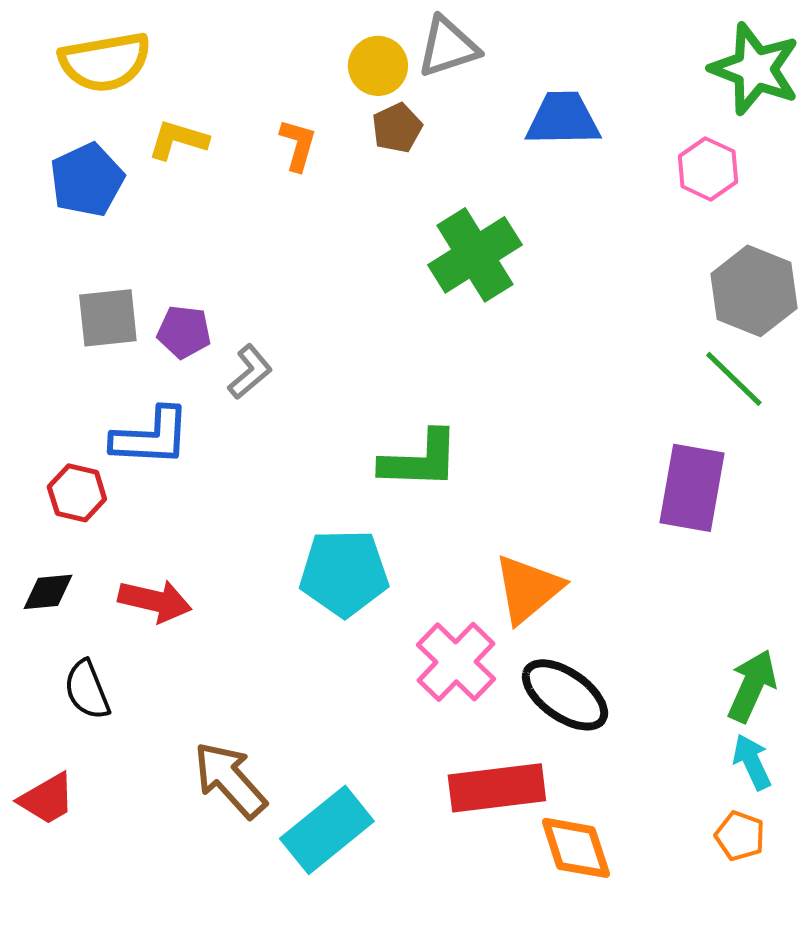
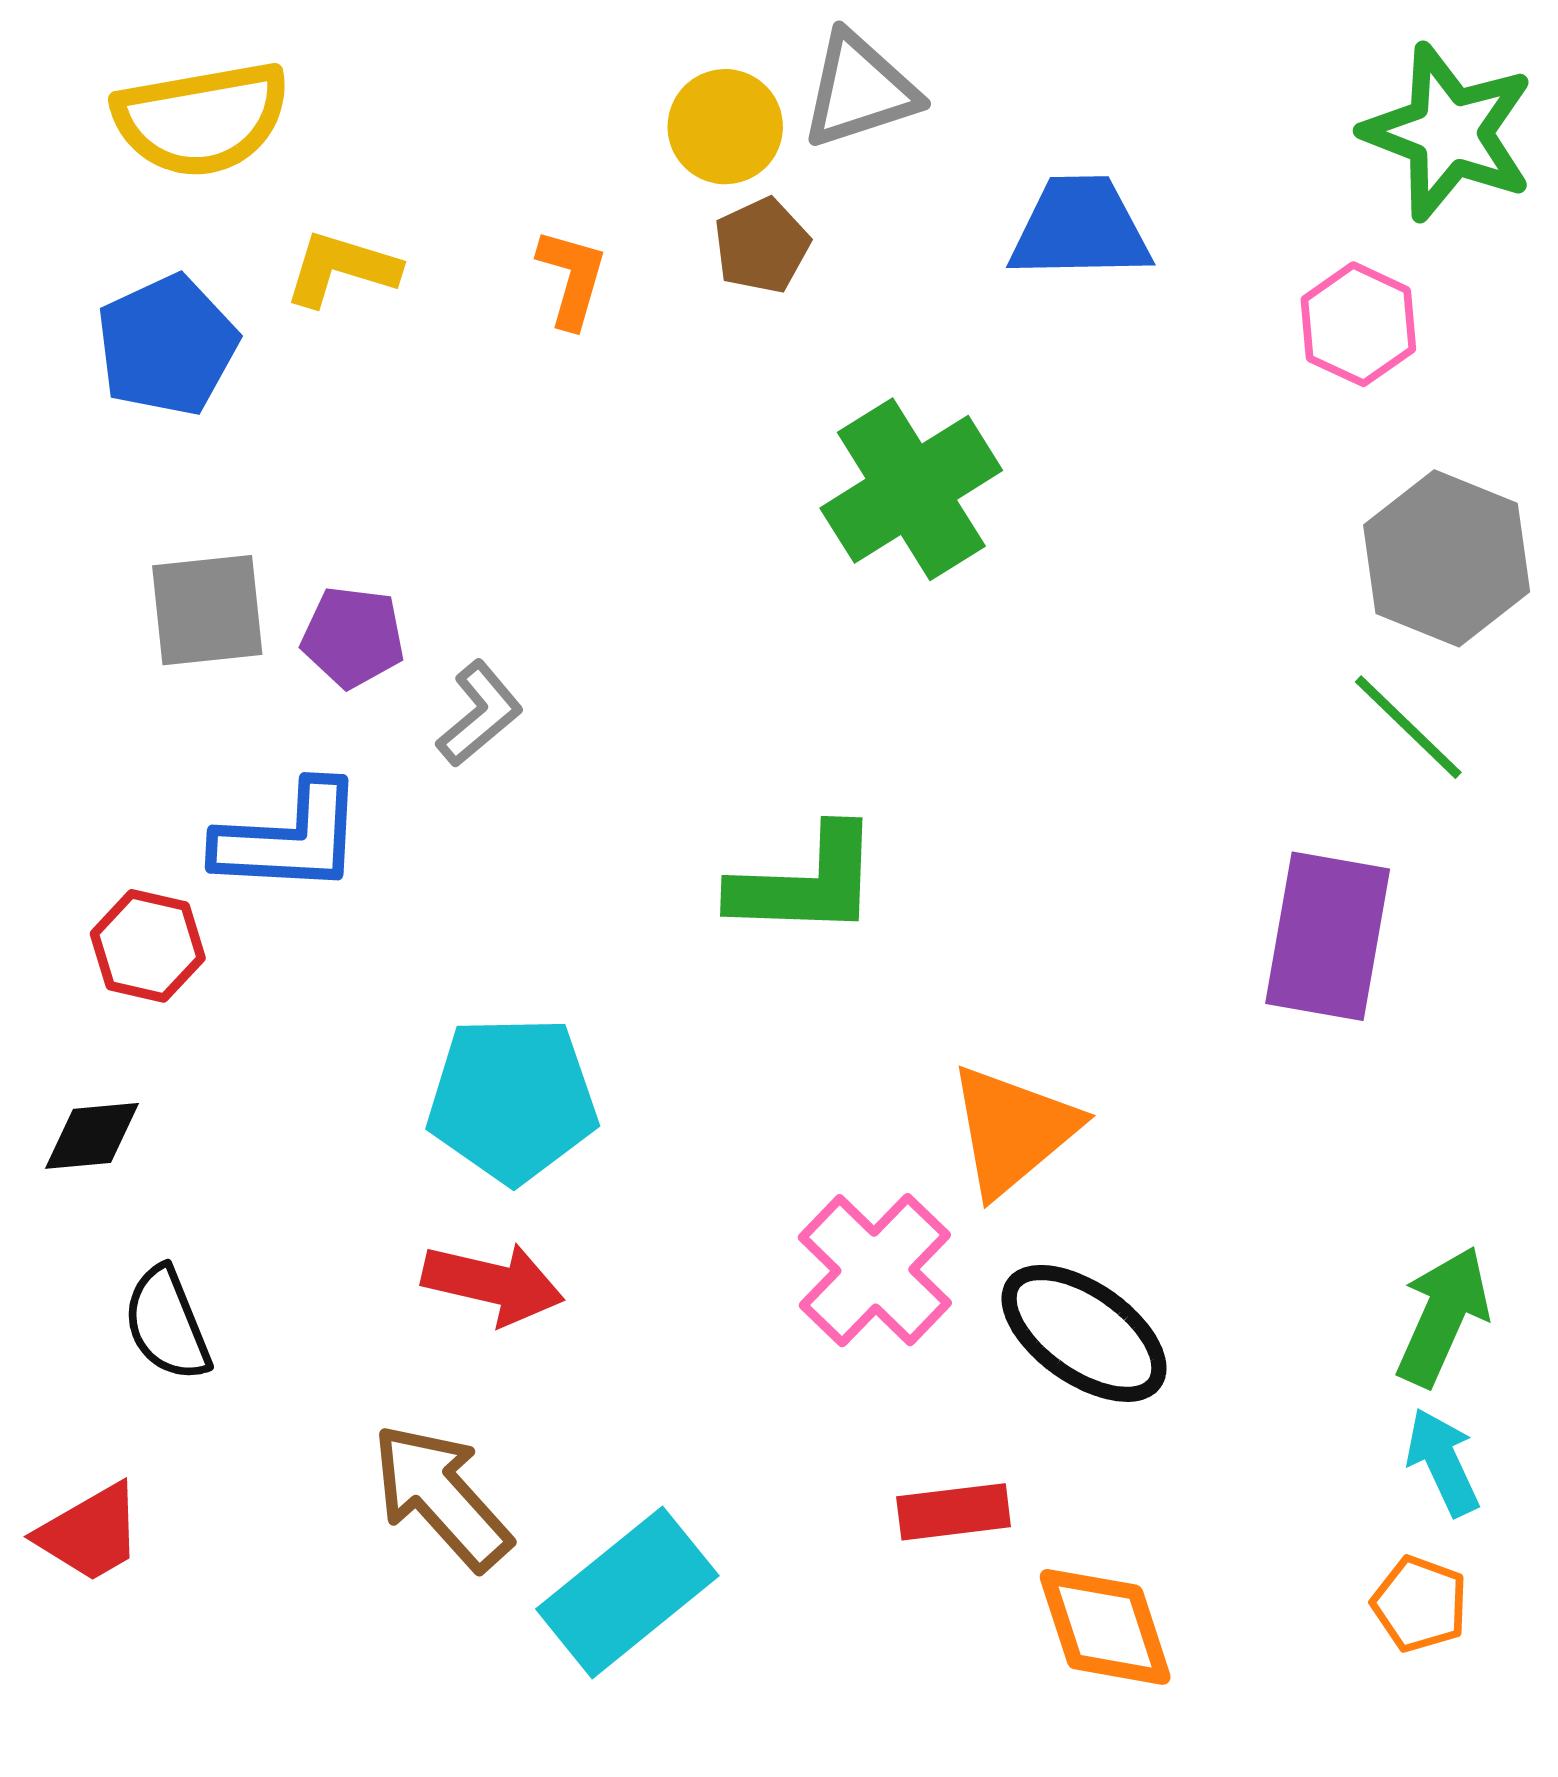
cyan pentagon: (344, 573) -> (512, 1099), moved
red arrow: (155, 601) -> (493, 1284), moved
red rectangle: (497, 788) -> (954, 1512), size x0.6

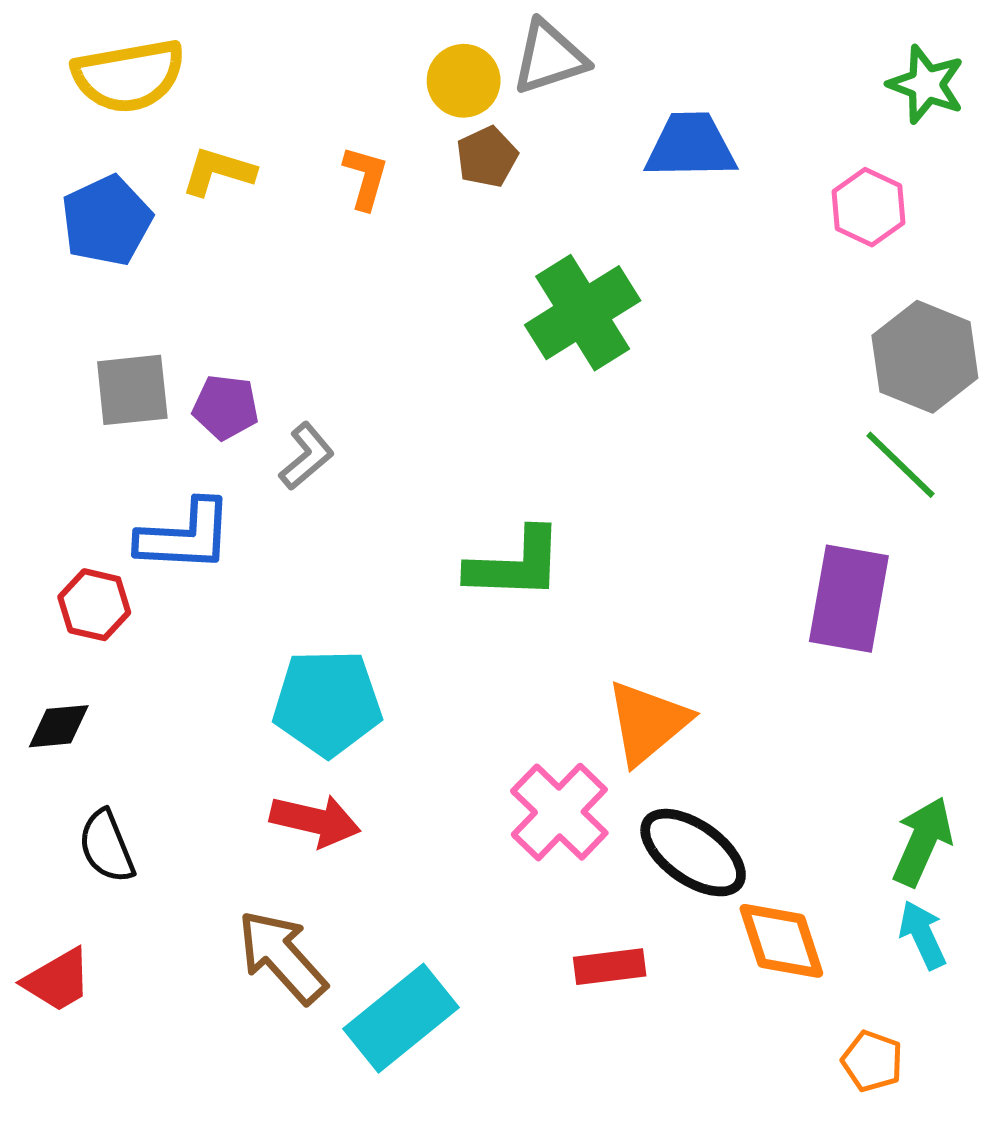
green star: (1449, 132) -> (926, 84), size x0.7
orange pentagon: (1420, 1604) -> (872, 1061), moved
orange diamond: (1105, 1627) -> (781, 941), moved

